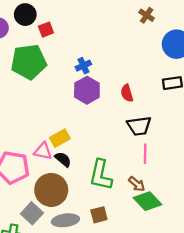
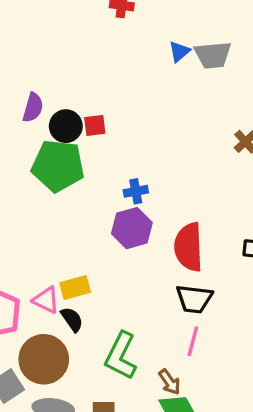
black circle: (25, 15) -> (66, 126), moved
red semicircle: (127, 93) -> (189, 247), size x1.8

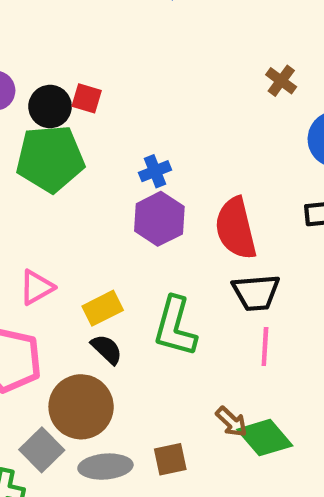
red square: (95, 125) -> (87, 98), turned 35
pink triangle: (46, 300) -> (37, 287), moved, turned -44
green L-shape: (121, 356) -> (175, 327), moved
brown arrow: (170, 382) -> (231, 422), moved

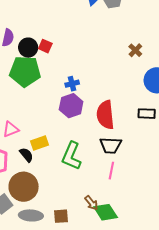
black semicircle: (107, 349) -> (26, 155), moved

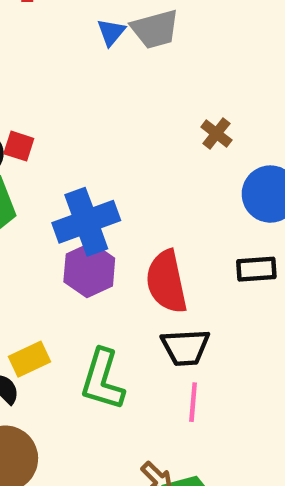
blue cross: (72, 84) -> (86, 222), size x2.0

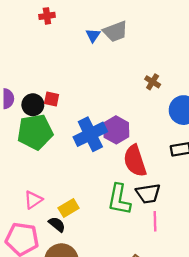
purple hexagon: (89, 270) -> (116, 130), moved
green L-shape: (102, 380) -> (119, 199), moved

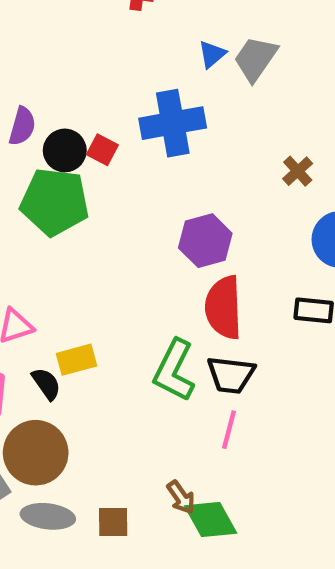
gray trapezoid: (115, 31) -> (256, 59), turned 130
blue cross: (90, 134) -> (173, 123), moved

